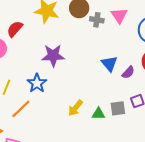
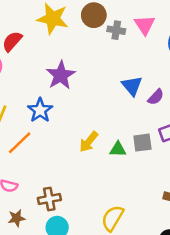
purple star: (53, 56) -> (61, 75), turned -30

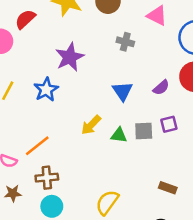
pink triangle: (145, 25) -> (157, 16), turned -35
gray cross: (116, 30) -> (125, 42), moved
blue triangle: (132, 86) -> (122, 91), moved
orange line: (20, 143) -> (37, 146), moved

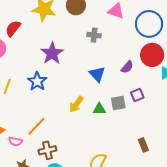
brown rectangle: (168, 188) -> (143, 145), turned 56

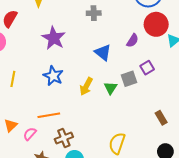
blue star: (37, 81) -> (53, 76), moved
green triangle: (99, 109) -> (111, 88), turned -48
orange line: (36, 126) -> (49, 115), turned 45
pink semicircle: (15, 141) -> (30, 134), turned 128

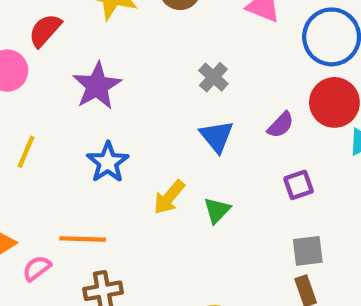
gray cross: (94, 13) -> (213, 77), moved, turned 32
purple star: (54, 38) -> (97, 86), moved
gray square: (129, 79) -> (308, 251), moved

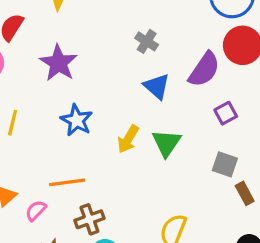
purple semicircle: (281, 125) -> (204, 70), size x1.6
green triangle: (217, 210) -> (166, 143), size x1.4
gray square: (308, 251) -> (225, 164), moved, turned 35

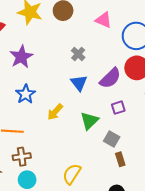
green triangle: (166, 143) -> (89, 121), moved

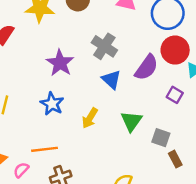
gray cross: (78, 54) -> (104, 46), size x1.5
purple star: (21, 57) -> (60, 63), moved
purple square: (118, 108) -> (175, 95), moved, turned -32

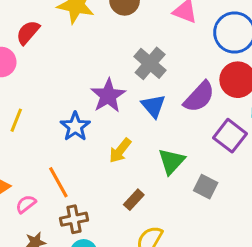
purple star: (60, 63) -> (108, 96), moved
purple square: (175, 95) -> (230, 136), size x1.5
orange line: (45, 149) -> (58, 182), turned 60
brown rectangle: (175, 159) -> (134, 200), moved, turned 63

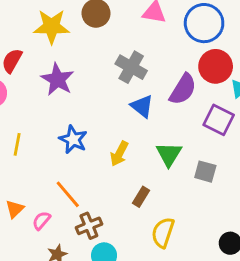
purple star: (108, 96) -> (57, 79), moved

